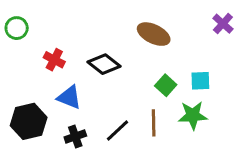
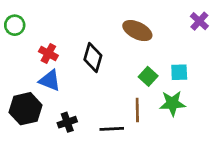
black diamond: (104, 64) -> (93, 58), turned 68
blue triangle: (69, 97) -> (50, 80), moved
black line: (117, 130) -> (112, 129), moved, turned 40

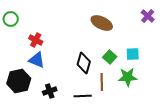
black diamond: (93, 58) -> (84, 63), moved

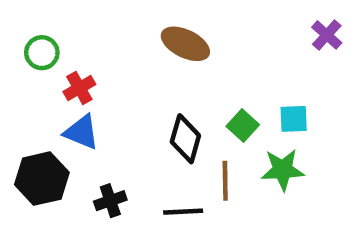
green circle: (11, 19) -> (42, 53), moved
brown ellipse: (102, 23) -> (185, 44), moved
red cross: (36, 40) -> (79, 88), turned 32

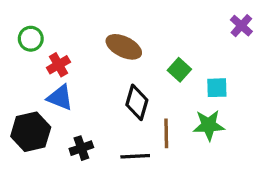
brown ellipse: (185, 44) -> (124, 47), moved
green square: (243, 126) -> (179, 70), moved

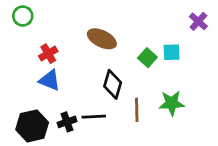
green circle: (31, 39) -> (23, 16), moved
cyan square: (217, 88) -> (172, 52), moved
black hexagon: (31, 132) -> (32, 126), moved
black line: (135, 156) -> (94, 117), moved

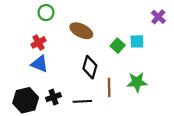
green circle: (23, 16) -> (46, 13), moved
black line: (94, 117) -> (82, 101), moved

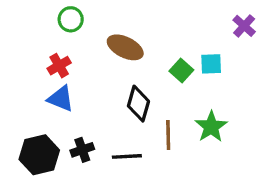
green star: (137, 82) -> (211, 127), turned -30

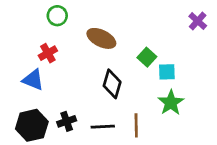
cyan square: (211, 64) -> (167, 72), moved
blue triangle: (61, 99) -> (33, 80), moved
brown line: (168, 135) -> (136, 125), moved

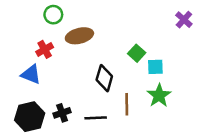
brown ellipse: (101, 38) -> (79, 36), moved, turned -40
brown line: (136, 125) -> (127, 104), moved

